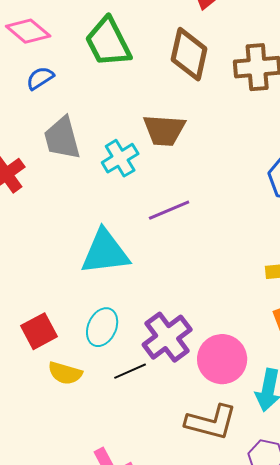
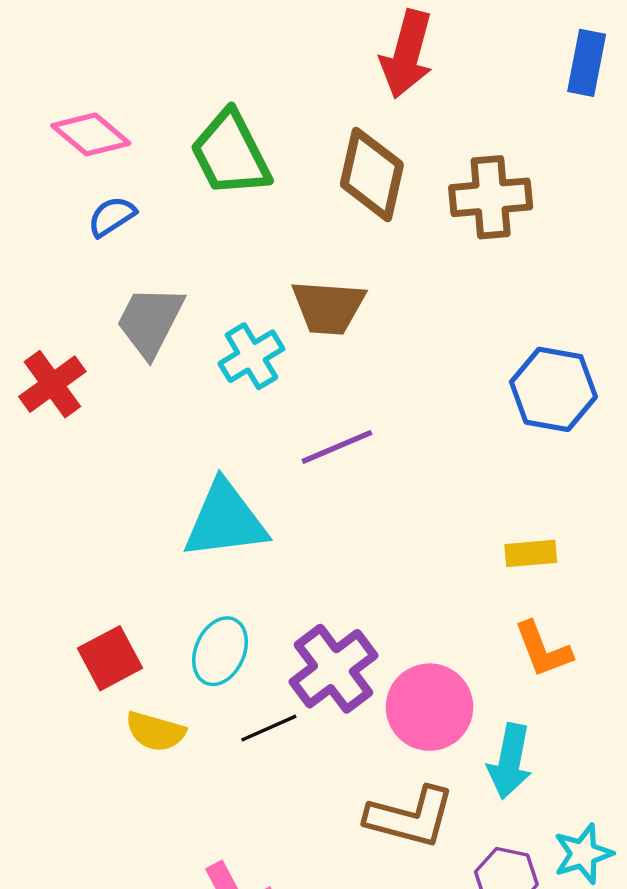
gray trapezoid: (62, 138) -> (150, 321), turned 42

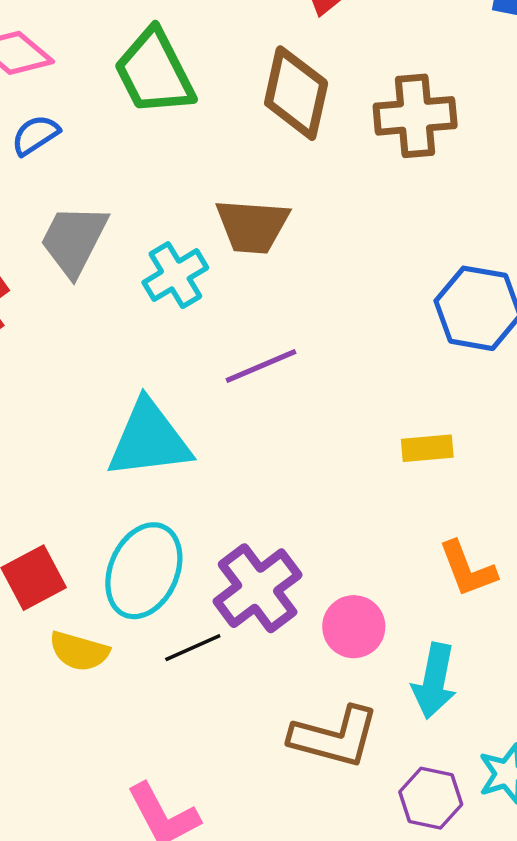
yellow rectangle: (531, 553) -> (427, 448), moved
cyan ellipse: (220, 651) -> (144, 571), size x1.4
pink circle: (429, 707) -> (354, 627), size x0.7

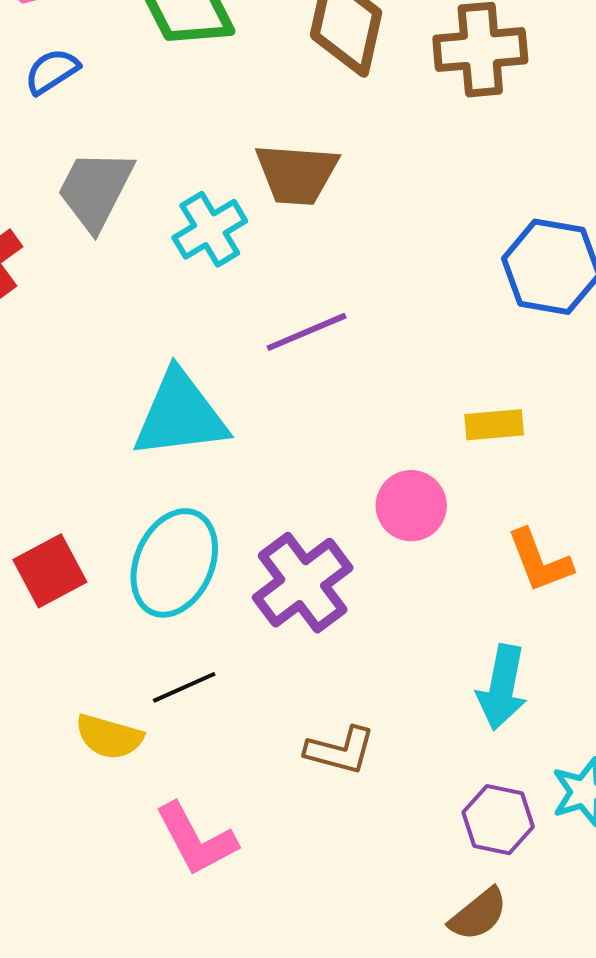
pink circle: (354, 627) -> (411, 506), moved
black line: (193, 648) -> (184, 687), moved
yellow semicircle: (79, 651) -> (109, 737), moved
brown L-shape: (335, 737) -> (340, 750), moved, size x0.7

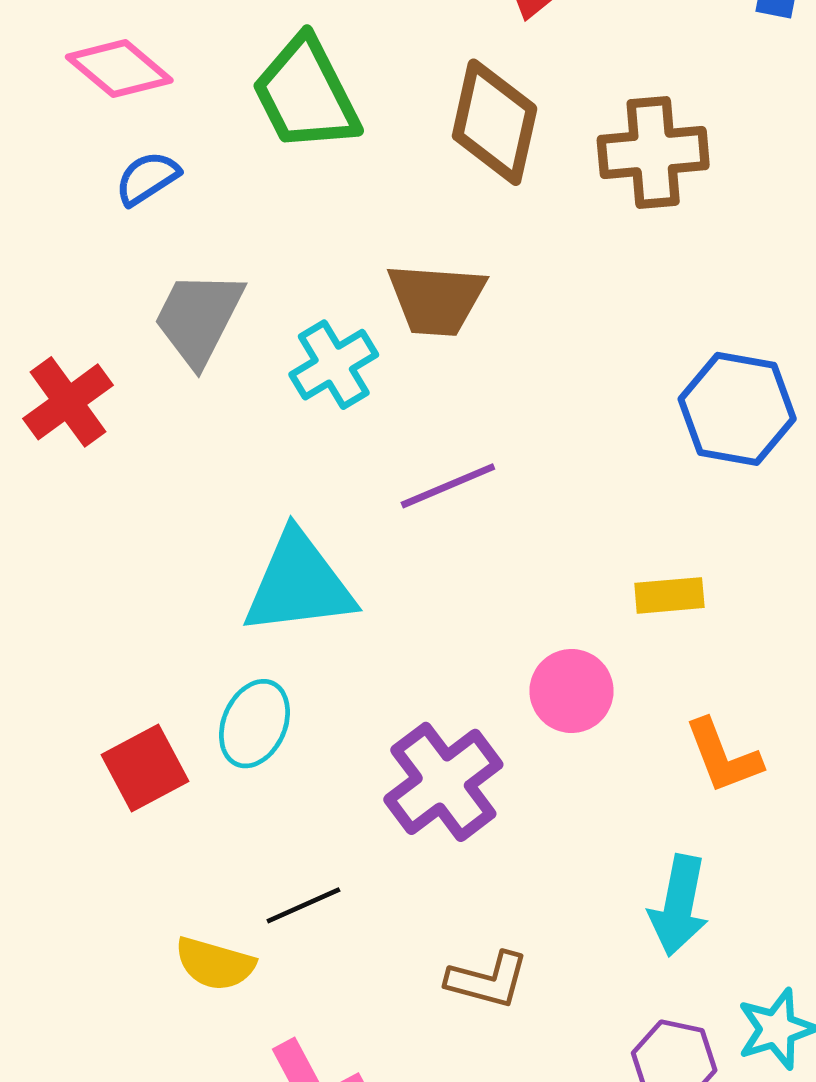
cyan ellipse: (174, 563) -> (254, 724), moved, size x0.7

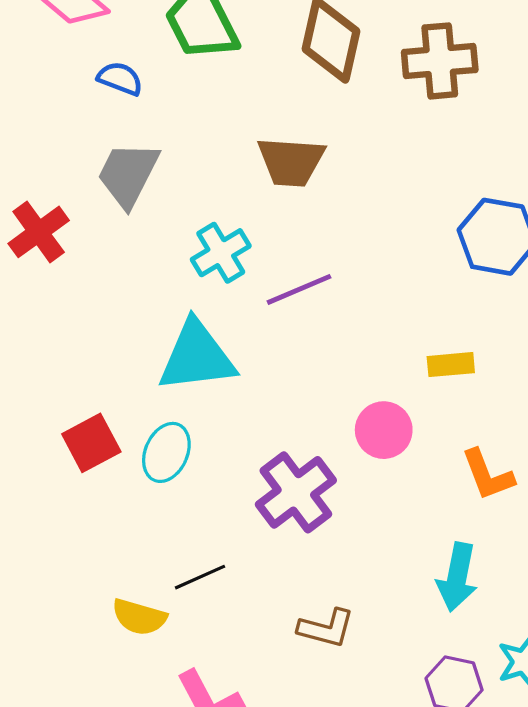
blue semicircle: (147, 178) -> (120, 79), moved, turned 54
cyan cross: (334, 365) -> (221, 253), moved
red square: (145, 768) -> (91, 443), moved

